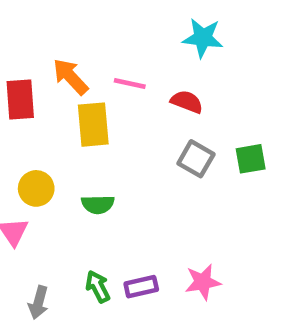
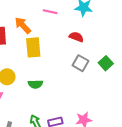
pink line: (130, 83) -> (50, 12), moved
green square: (251, 159) -> (106, 63), turned -32

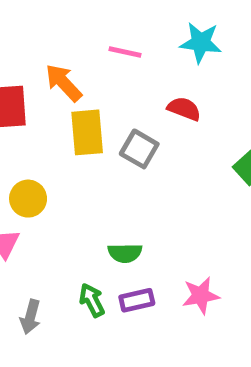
gray square: (81, 63) -> (139, 149), moved
green semicircle: (35, 84) -> (125, 253), moved

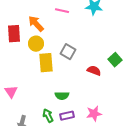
red semicircle: (184, 109) -> (94, 71), moved
yellow rectangle: (87, 132) -> (46, 63), moved
yellow circle: (28, 199) -> (36, 44), moved

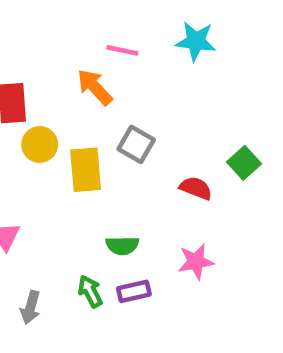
orange arrow: (36, 24) -> (95, 87), moved
yellow circle: (36, 44) -> (40, 144), moved
pink star: (94, 114) -> (196, 262), moved

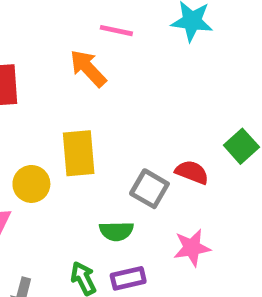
yellow circle: (40, 144) -> (31, 184), moved
gray square: (136, 144) -> (149, 189), moved

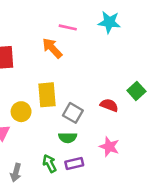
gray square: (149, 189) -> (73, 113), moved
pink star: (192, 248) -> (109, 147), turned 30

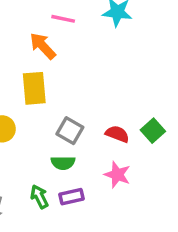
green square: (136, 91) -> (153, 131), moved
yellow rectangle: (47, 95) -> (34, 88), moved
red semicircle: (109, 105) -> (117, 134), moved

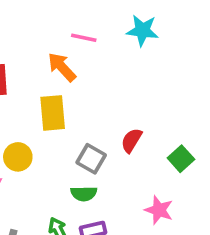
red semicircle: (117, 134) -> (131, 140), moved, turned -80
pink star: (117, 175) -> (159, 210), moved

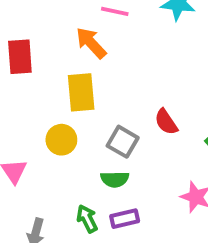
red semicircle: (131, 140) -> (166, 122), turned -65
yellow circle: (18, 157) -> (61, 140), moved

